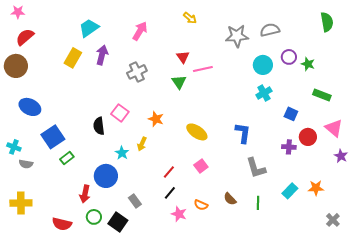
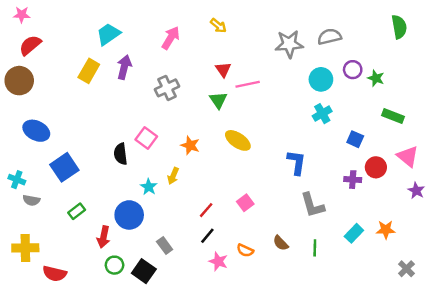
yellow arrow: (190, 18) -> (218, 26), moved
yellow ellipse: (197, 132) -> (238, 140), moved
green rectangle: (67, 158) -> (77, 211), moved
red semicircle: (62, 224) -> (55, 274), moved

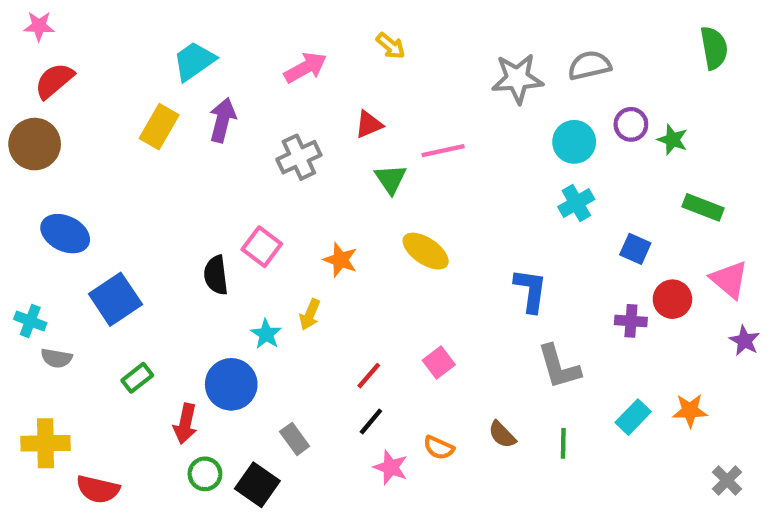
pink arrow: (171, 38) -> (305, 68), turned 30
red triangle: (223, 70) -> (369, 124), moved, turned 42

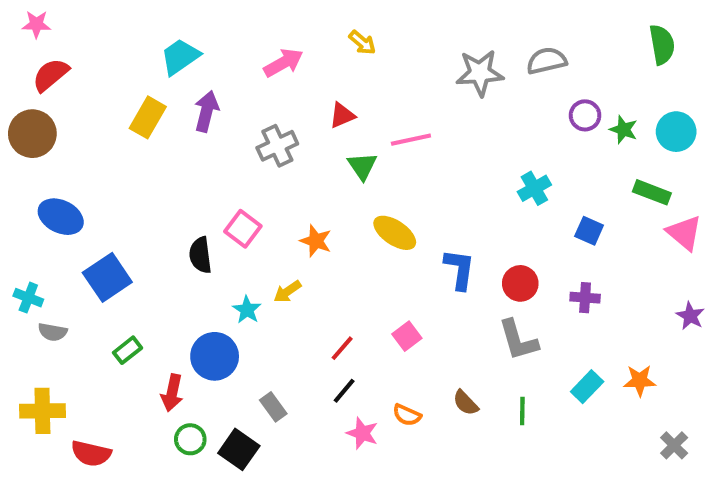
cyan circle: (574, 142) -> (676, 132), moved
pink triangle: (729, 279) -> (684, 233), moved
blue L-shape: (530, 290) -> (460, 269), moved
red circle: (672, 299) -> (520, 283), moved
yellow arrow: (310, 314) -> (287, 292), turned 32

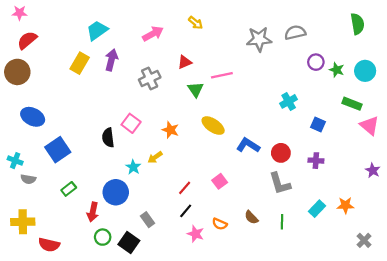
blue L-shape: (460, 269) -> (248, 145), turned -65

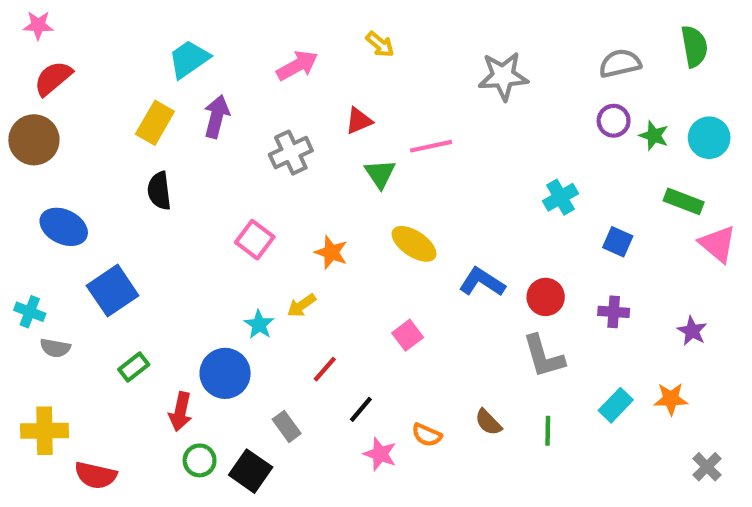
gray semicircle: (295, 33) -> (620, 63), moved
black semicircle: (108, 138) -> (159, 191), moved
purple star: (373, 170) -> (692, 331), moved
pink square: (220, 181) -> (408, 335), moved
red line: (185, 188) -> (325, 369), moved

